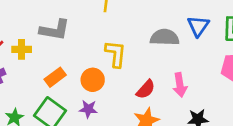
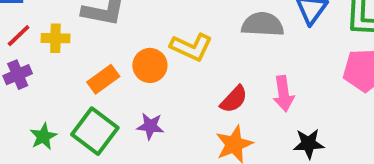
yellow L-shape: (116, 54) -> (191, 47), turned 108
orange circle: (93, 80) -> (150, 65), moved

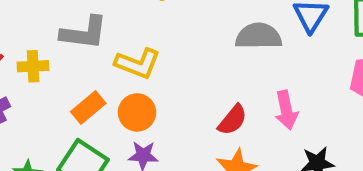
yellow L-shape: (191, 47) -> (138, 63), moved
orange circle: (150, 65) -> (137, 112), moved

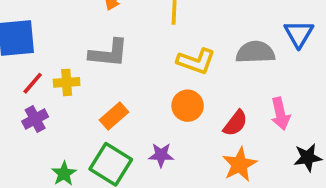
yellow L-shape: (138, 63) -> (196, 61), moved
orange circle: (137, 112) -> (188, 106), moved

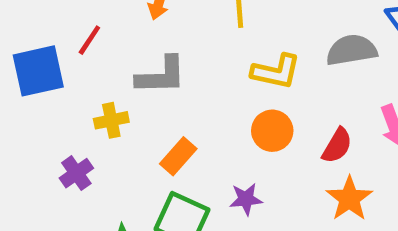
red line: (33, 83) -> (89, 40), moved

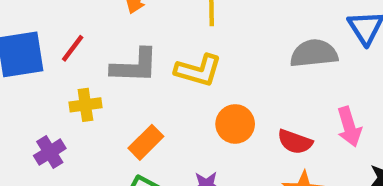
red line: (89, 40) -> (73, 48), moved
yellow L-shape: (276, 72) -> (198, 70), moved
red semicircle: (337, 146) -> (295, 142), turned 76

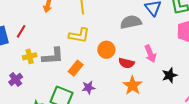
gray L-shape: (135, 66) -> (53, 56), moved
orange circle: (235, 124) -> (106, 50), moved
orange rectangle: (146, 142) -> (76, 68), moved

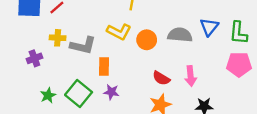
orange circle: (106, 50) -> (147, 40), moved
orange rectangle: (76, 68) -> (104, 66), turned -56

